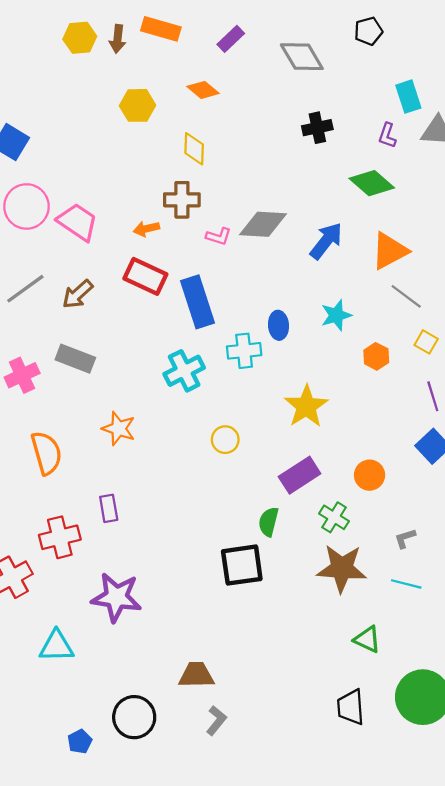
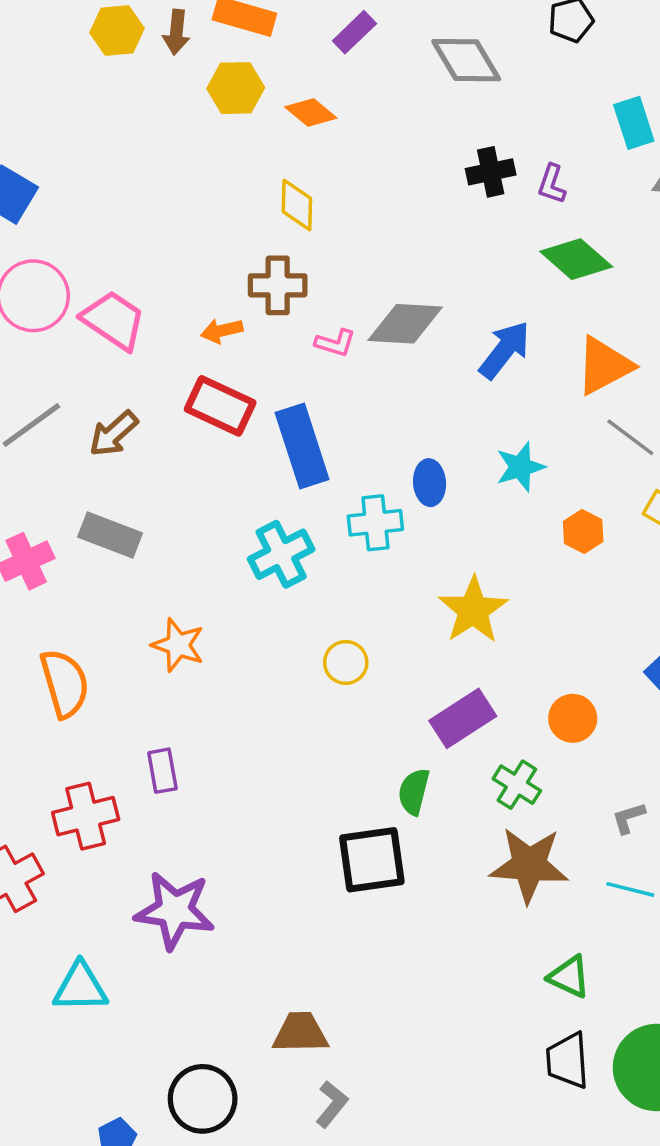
yellow hexagon: (138, 105) -> (236, 88), moved
purple L-shape: (387, 135) -> (552, 184), moved
black trapezoid: (351, 707) -> (567, 1061), moved

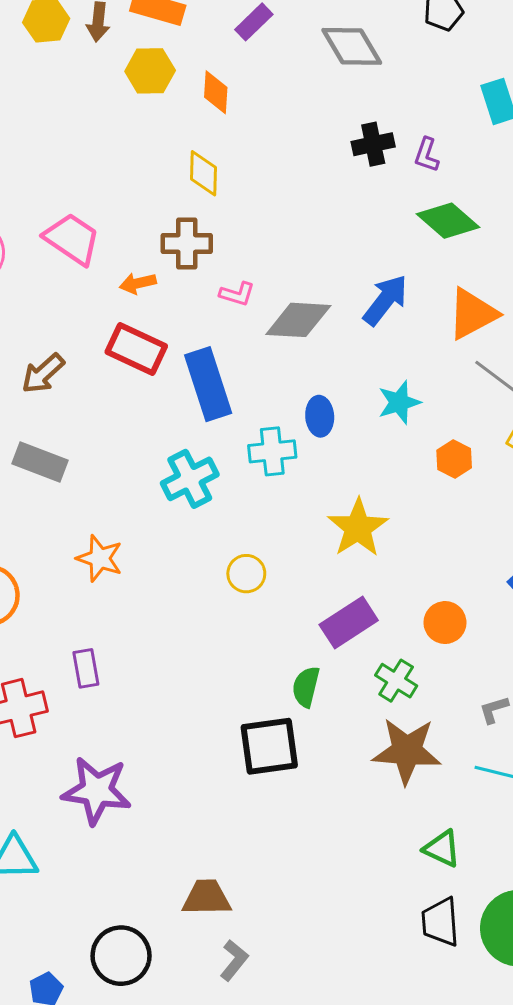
orange diamond: (311, 113) -> (216, 92), turned 54
pink trapezoid: (114, 320) -> (72, 239), moved
gray diamond: (405, 324) -> (298, 320), moved

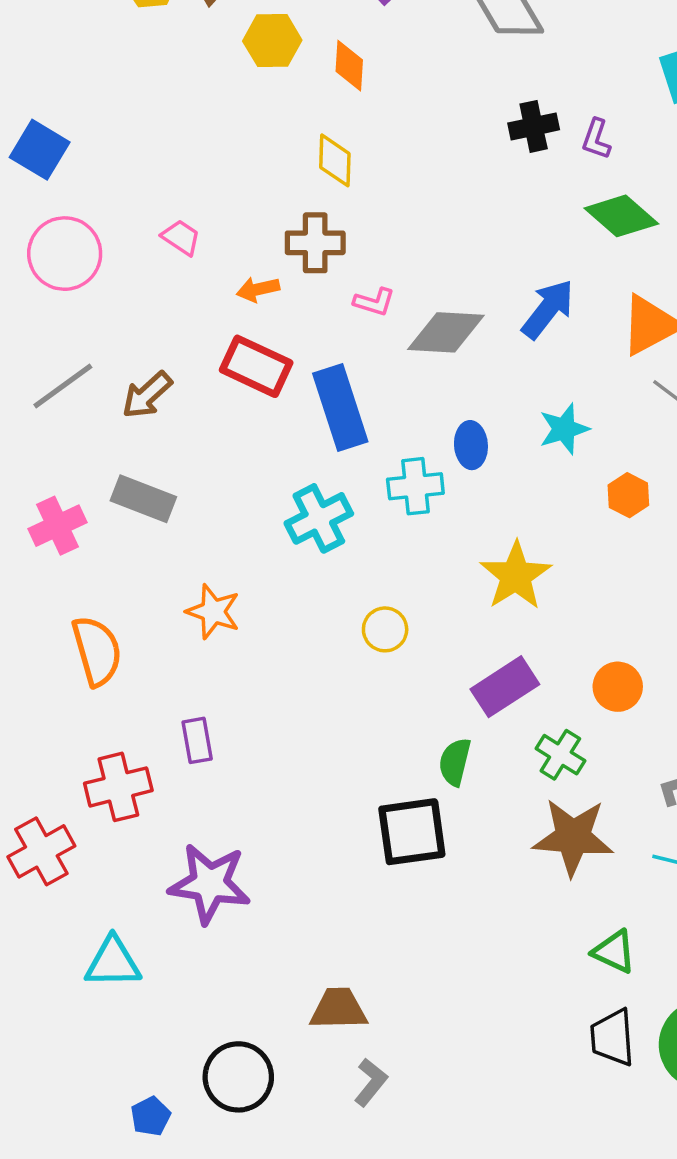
pink trapezoid: (72, 239) -> (181, 237), size x0.6

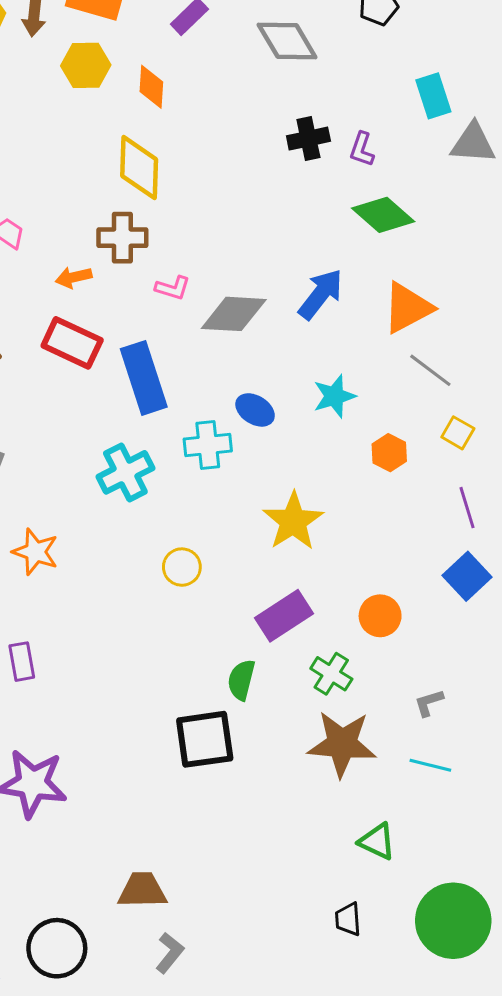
yellow diamond: (335, 160) -> (139, 168), size x1.4
blue ellipse: (471, 445) -> (255, 410), turned -54
black trapezoid: (612, 1038) -> (348, 919), moved, size x0.7

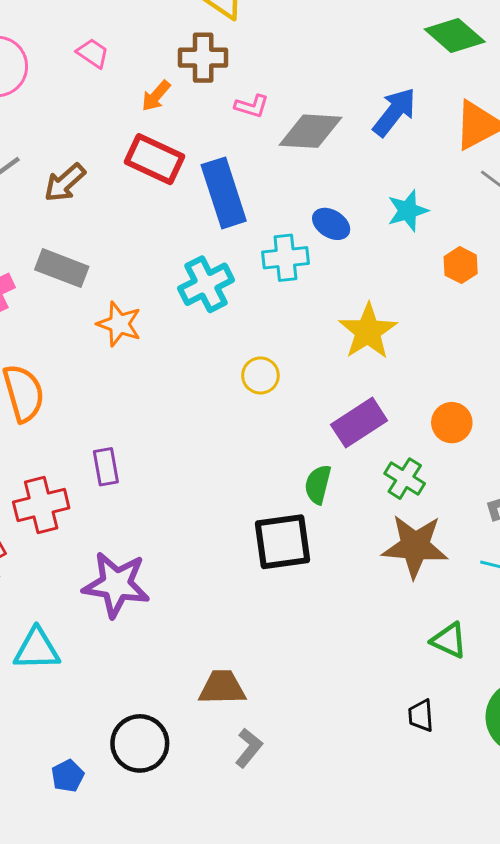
orange arrow: (74, 277) -> (156, 96), turned -36
orange star: (35, 552) -> (119, 324), moved

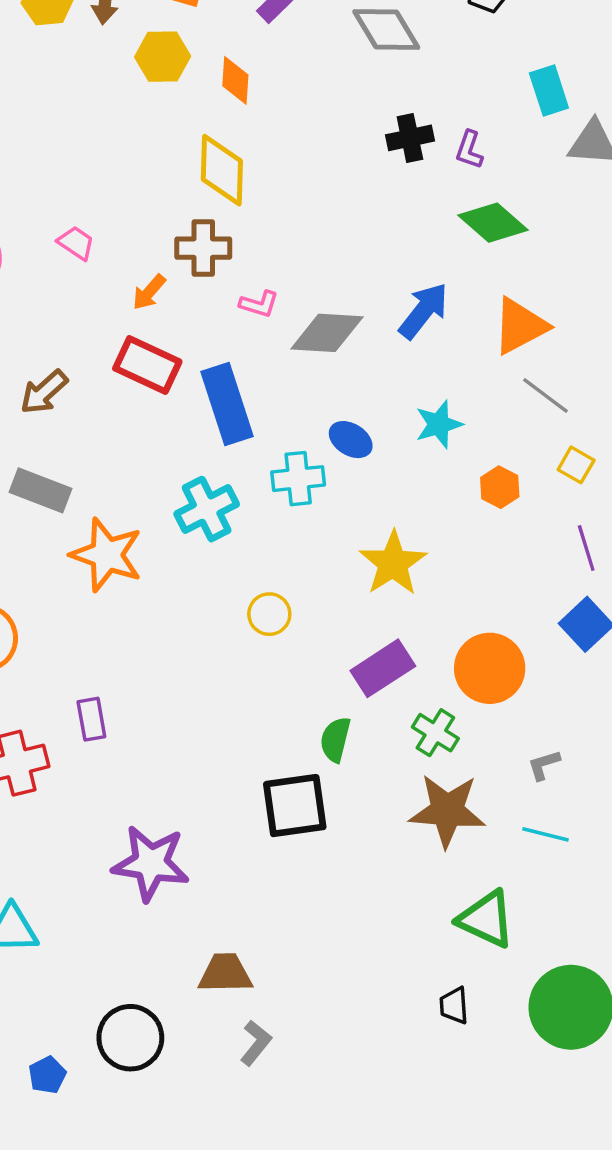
orange star: (119, 324) -> (107, 555), size x1.4
orange circle: (452, 423) -> (490, 668), size x1.5
purple star: (116, 584) -> (151, 863), moved
green triangle: (449, 640) -> (486, 919), size x1.4

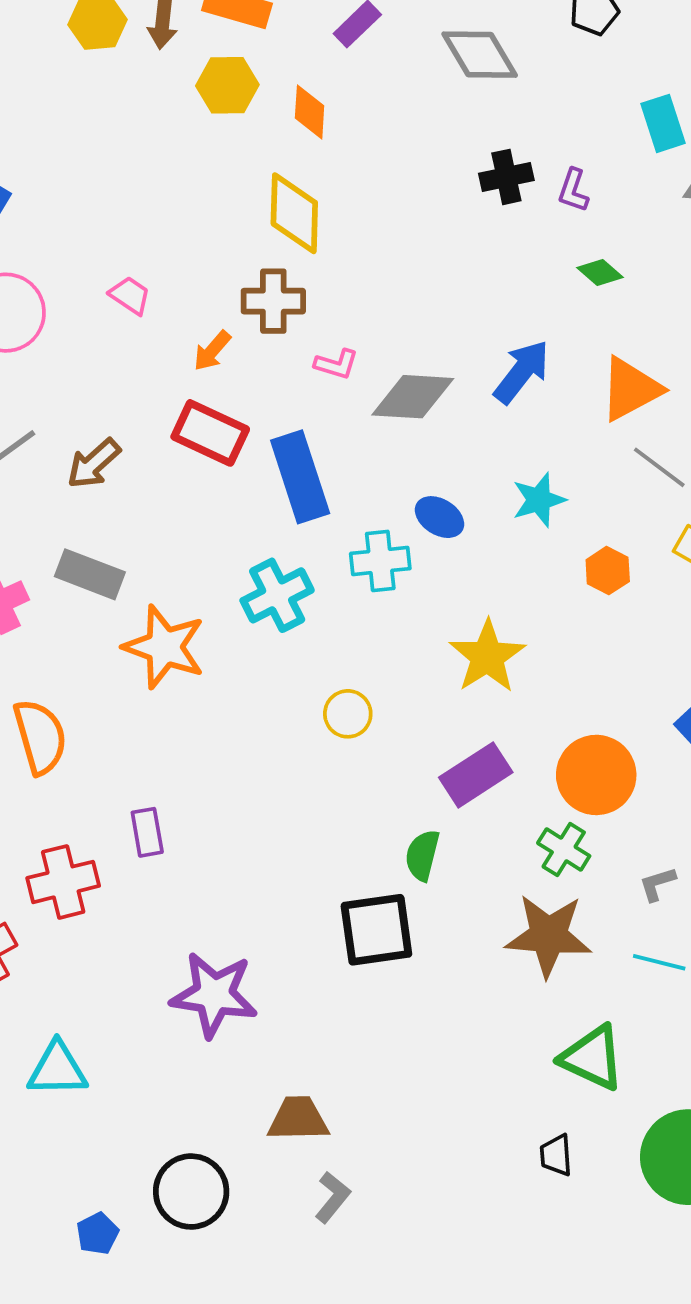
green diamond: (493, 223) -> (600, 272), size x0.6
green cross: (435, 733) -> (564, 849), moved

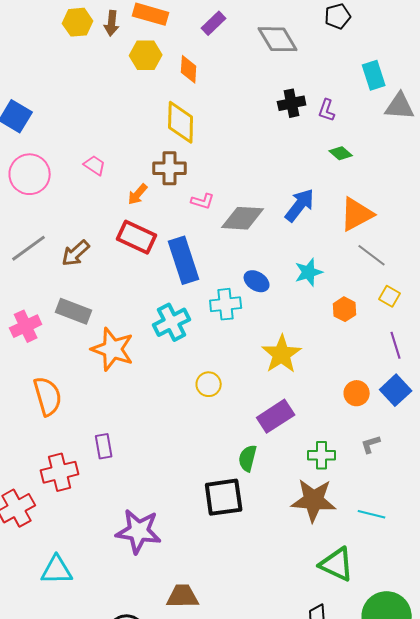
orange circle: (596, 775) -> (357, 393), moved, size x0.6
green cross: (564, 849) -> (322, 455), turned -32
gray L-shape: (657, 884) -> (371, 444), moved

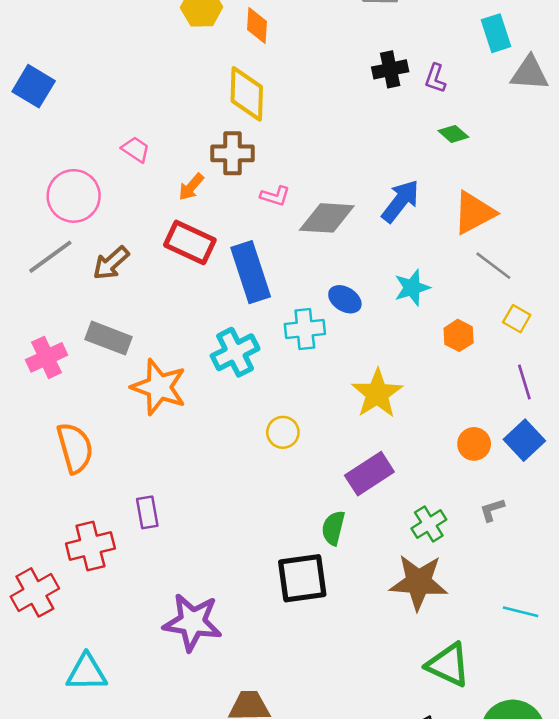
pink circle: (30, 174) -> (74, 196), moved
green cross: (322, 455) -> (429, 524), turned -32
cyan line: (372, 514) -> (521, 612), moved

